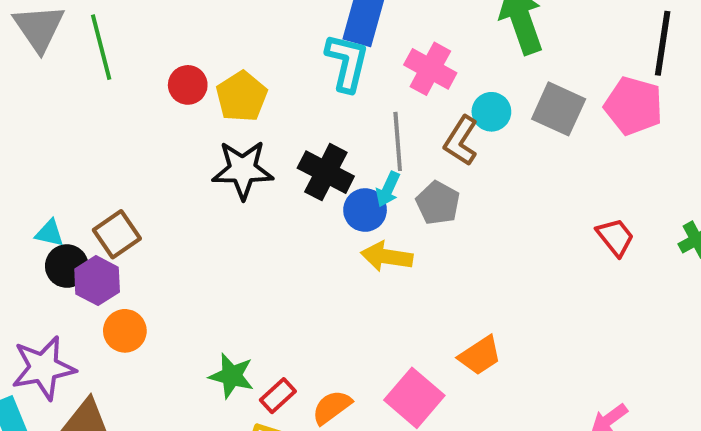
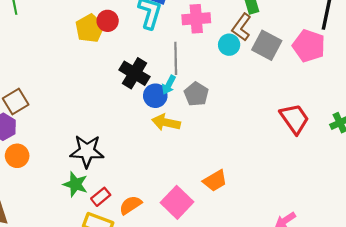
pink cross: (430, 69) -> (196, 19), turned -36
red circle: (188, 85) -> (108, 21), moved
brown L-shape: (461, 141) -> (241, 27), moved
black star: (243, 170) -> (87, 151), moved
red trapezoid: (615, 237) -> (294, 119), size x1.4

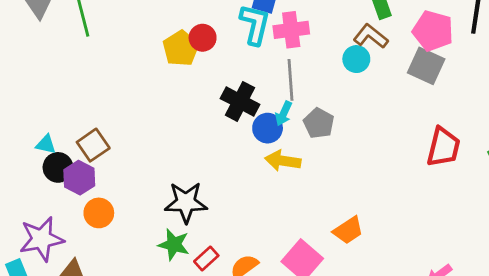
pink cross: (196, 19) -> (291, 30), moved
brown L-shape: (241, 27) -> (371, 36), turned 96
gray square: (267, 45) -> (426, 66), moved
pink pentagon: (309, 46) -> (433, 31), moved
red trapezoid: (294, 119) -> (443, 147), turned 52

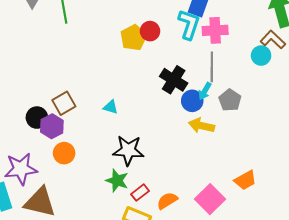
cyan triangle: (46, 144) -> (111, 107), moved

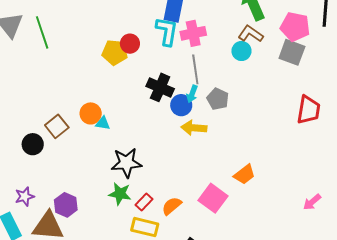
yellow pentagon: (133, 38) -> (115, 52), turned -30
purple hexagon: (52, 126) -> (66, 205), moved
orange circle: (64, 153) -> (91, 113), moved
purple star: (21, 169) -> (25, 196), size x0.6

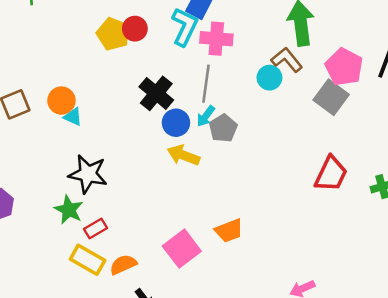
cyan arrow: (192, 94) -> (206, 116), moved
orange semicircle: (172, 206) -> (123, 264), moved

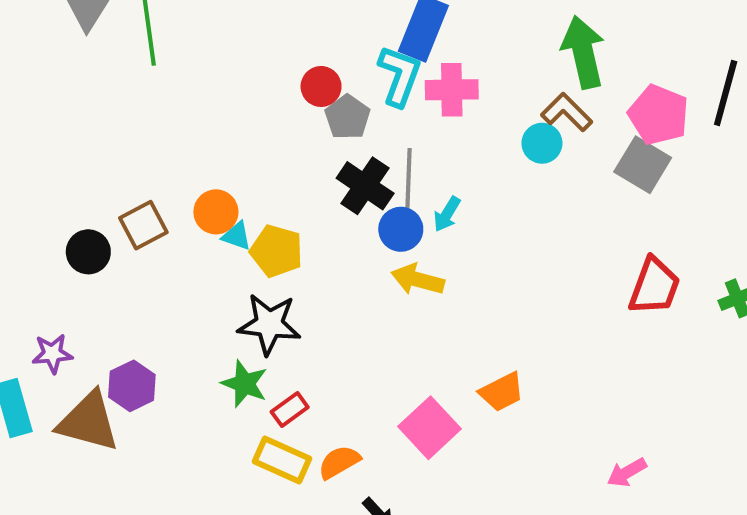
yellow pentagon: (113, 34) -> (277, 251), moved
gray line: (206, 84) -> (409, 179), moved
gray pentagon: (223, 128) -> (347, 117), moved

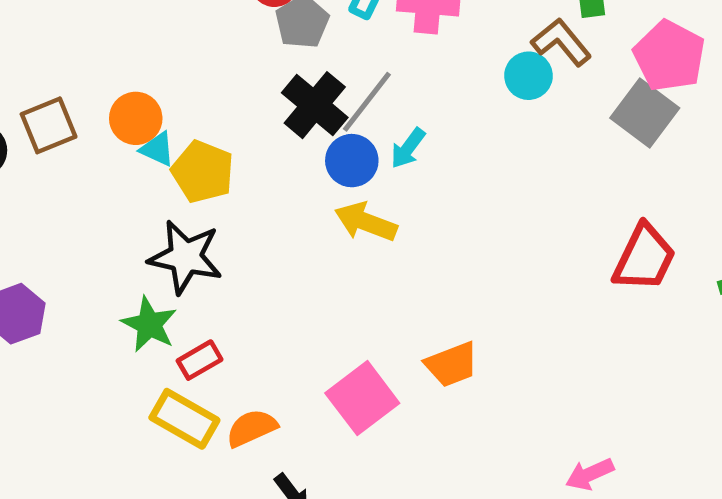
gray line: (409, 179) -> (367, 102), turned 30

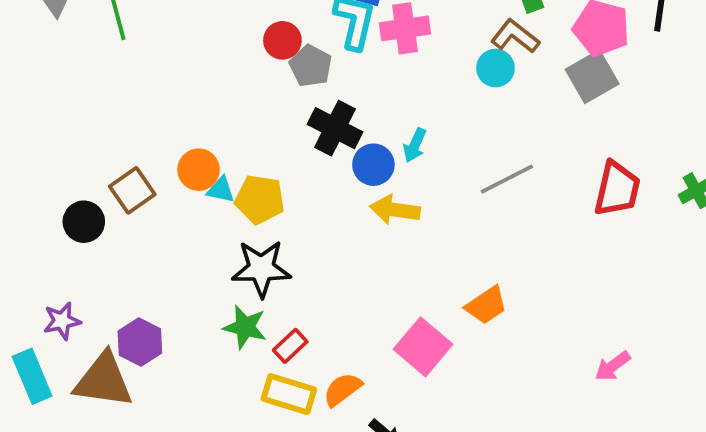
gray line: (367, 102) -> (507, 179), moved, turned 38
gray square: (645, 113) -> (592, 77), turned 36

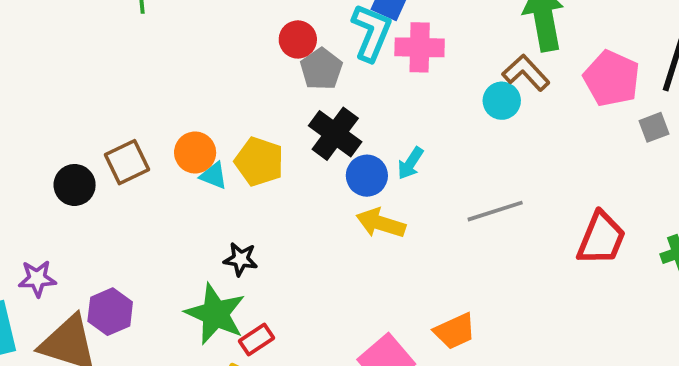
gray square: (592, 77) -> (654, 127), moved, size x0.6
yellow pentagon: (260, 199) -> (259, 162), moved
black star: (261, 268) -> (241, 259), size x0.6
green star: (245, 327) -> (215, 314), size x1.4

